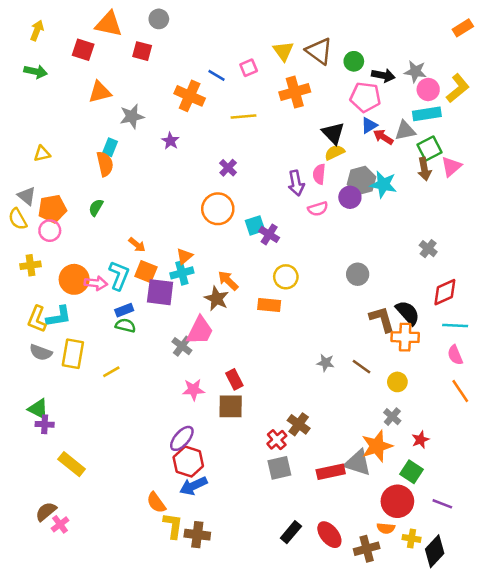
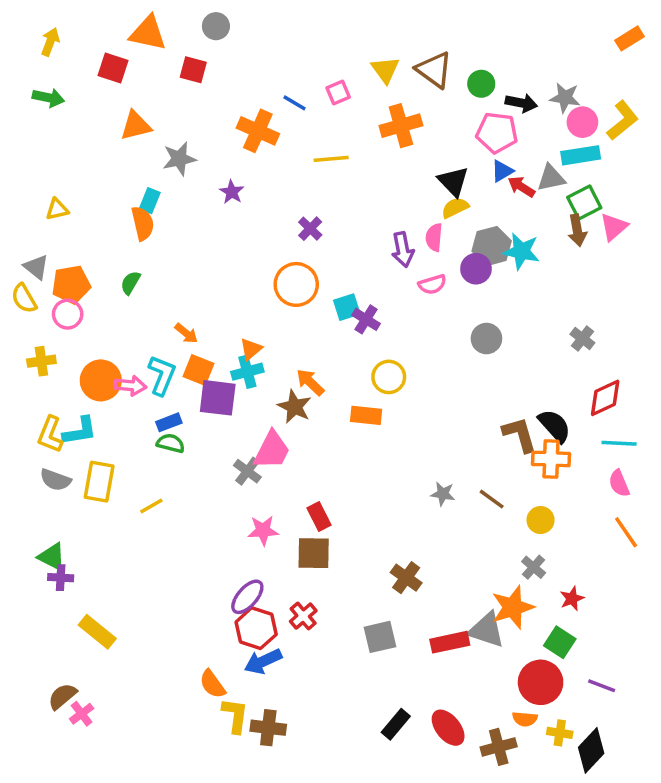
gray circle: (358, 274) -> (486, 339), moved
red cross: (277, 440) -> (303, 616), moved

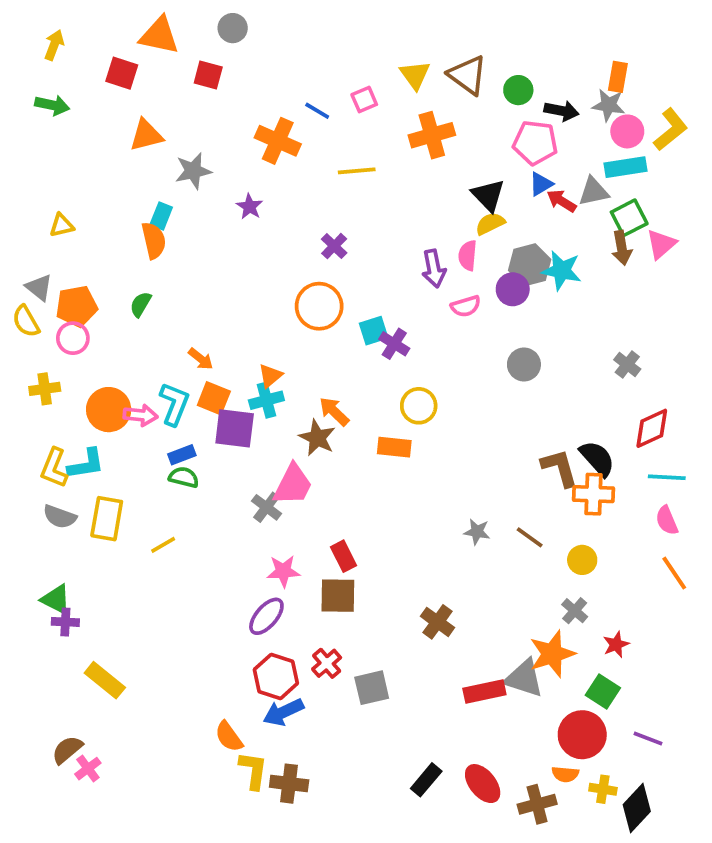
orange rectangle: (630, 38) -> (618, 77), moved, turned -48
purple ellipse: (247, 597) -> (266, 616), moved
gray square: (380, 637) -> (372, 688), moved

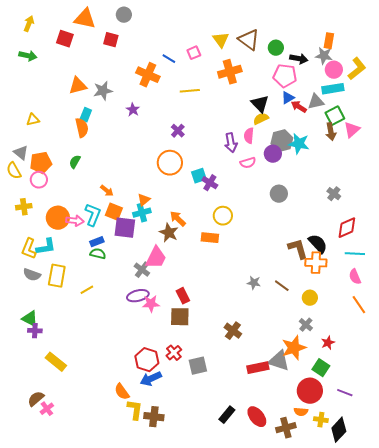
orange triangle: (146, 135) -> (78, 86), moved
purple ellipse: (266, 616) -> (138, 296), moved, turned 35

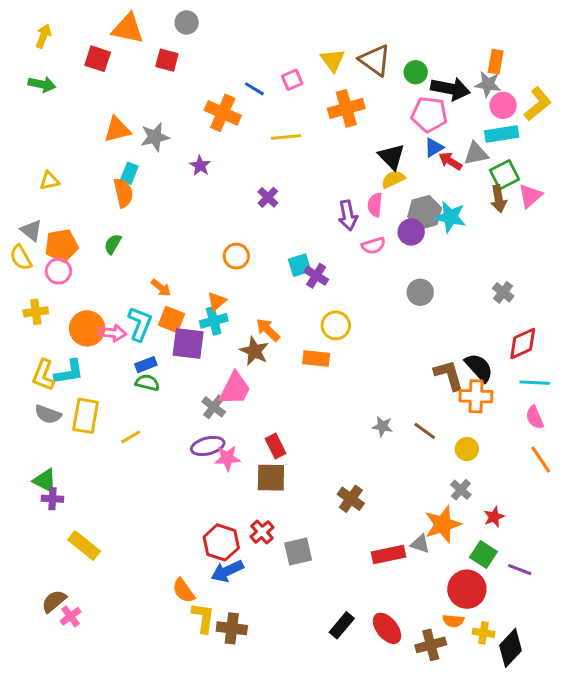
black arrow: (299, 59) -> (450, 89), size x1.4
orange circle: (170, 163) -> (236, 256), moved, size x0.7
gray triangle: (279, 361) -> (420, 544), size x0.6
purple line: (345, 393) -> (520, 570), moved

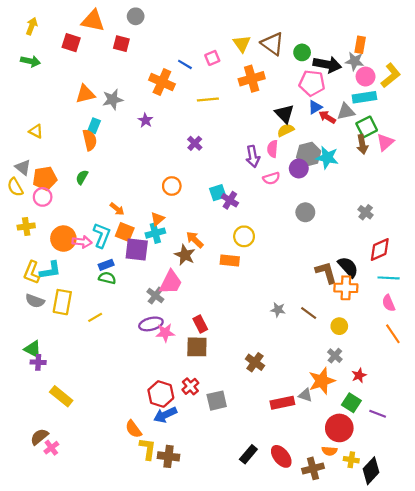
yellow triangle: (49, 181) -> (36, 131), turned 40

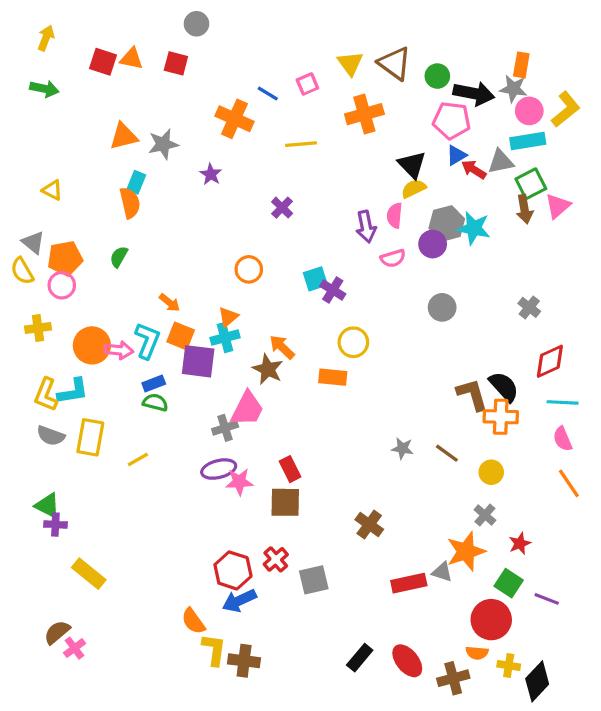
orange triangle: (93, 21) -> (132, 59), moved, size x0.7
gray cross: (155, 295) -> (225, 428), turned 35

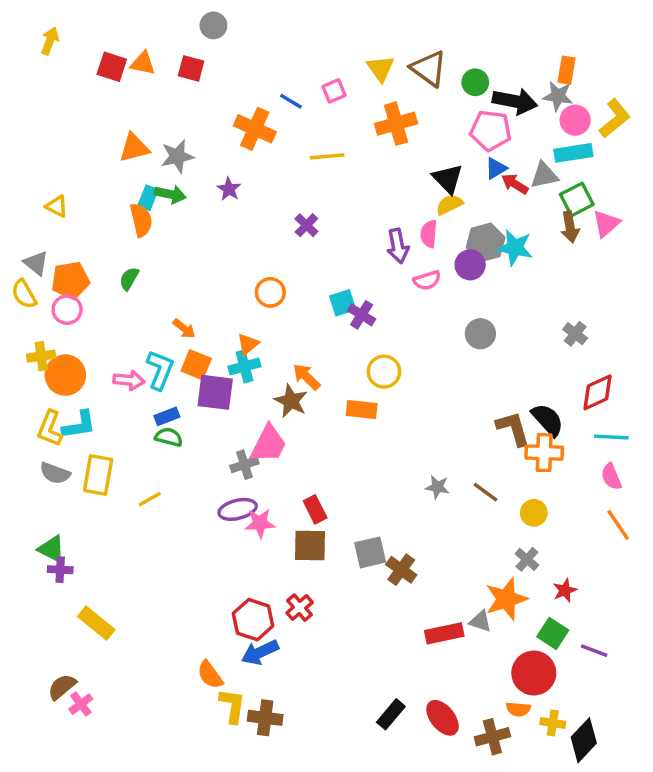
green arrow: (44, 89) -> (170, 194), moved
orange circle: (92, 345) -> (65, 375), moved
gray square: (314, 580) -> (370, 552), moved

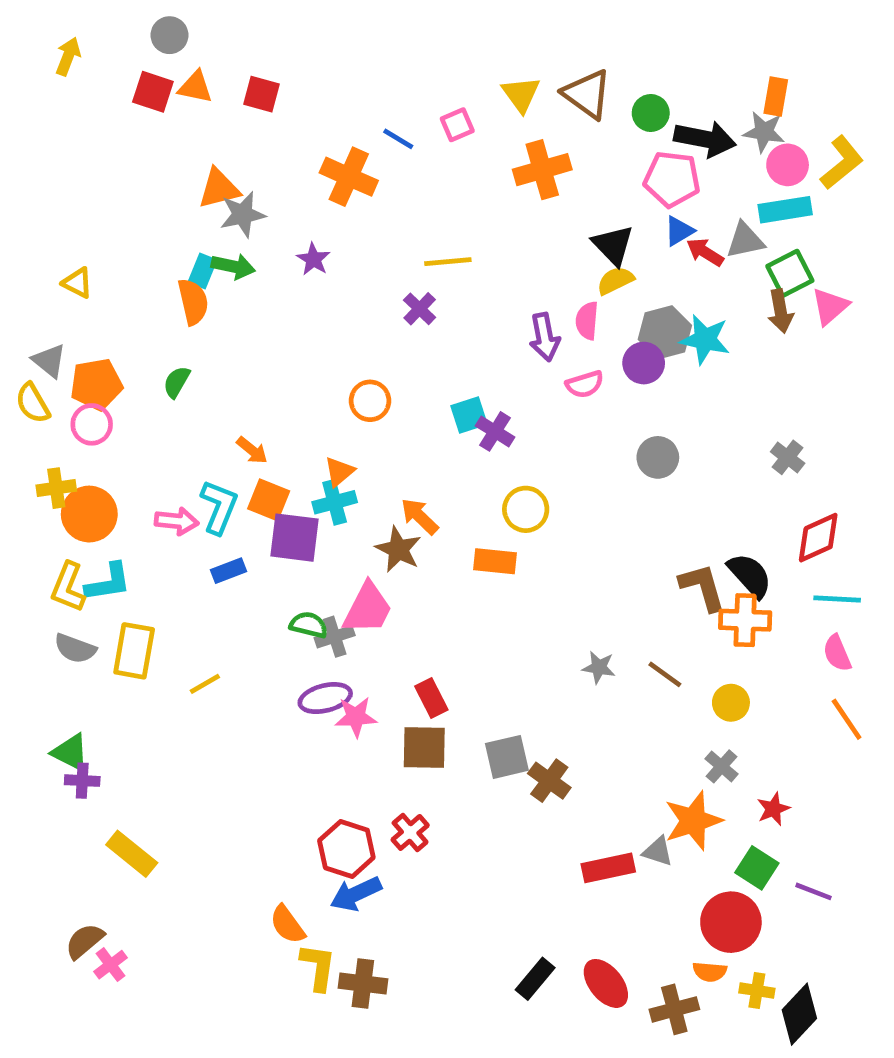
gray circle: (213, 25) -> (169, 35), moved
orange triangle: (134, 148) -> (219, 188), moved
yellow line: (327, 156) -> (448, 262), moved
green semicircle: (169, 437) -> (309, 625), moved

